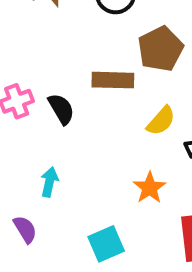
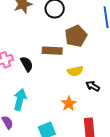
yellow semicircle: (161, 121) -> (75, 71), turned 35
cyan arrow: (49, 182) -> (20, 100), size x1.5

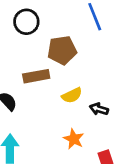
brown pentagon: (76, 36) -> (62, 50), turned 30

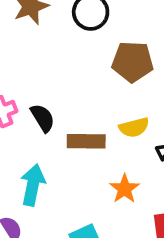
brown rectangle: (36, 76) -> (86, 141), moved

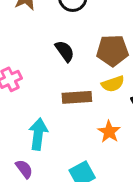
brown pentagon: (133, 62) -> (112, 51), moved
black semicircle: (43, 118) -> (65, 51), moved

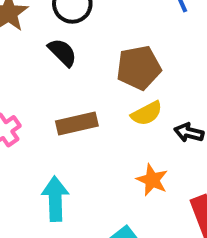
black semicircle: (65, 51) -> (62, 52), moved
brown rectangle: (77, 97) -> (77, 124), moved

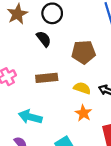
yellow semicircle: (147, 113) -> (82, 88), moved, turned -140
cyan arrow: (55, 199) -> (30, 117), turned -80

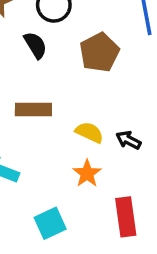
brown pentagon: (84, 52) -> (99, 52), moved, turned -30

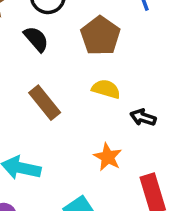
brown rectangle: (33, 109) -> (45, 103), turned 60
yellow semicircle: (89, 132) -> (106, 89), moved

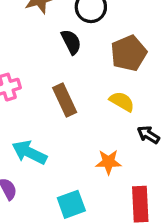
orange star: (108, 157) -> (108, 162), turned 30

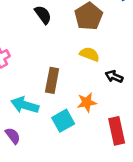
brown rectangle: (65, 100) -> (52, 80), moved, turned 45
cyan square: (71, 204) -> (63, 121), moved

